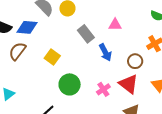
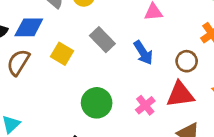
gray rectangle: (86, 34) -> (102, 40), moved
yellow square: (52, 57) -> (62, 54), moved
red triangle: (129, 84) -> (180, 94), turned -40

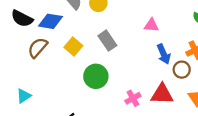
blue arrow: (143, 53) -> (164, 54), moved
brown circle: (187, 61) -> (182, 70), moved
green circle: (97, 103) -> (96, 76), moved

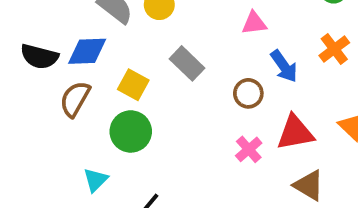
brown circle: (182, 70) -> (248, 93), moved
green circle: (96, 76) -> (131, 131), moved
cyan triangle: (24, 96) -> (95, 180), moved

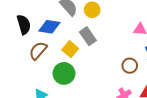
black semicircle: (39, 57) -> (24, 25), turned -132
gray rectangle: (187, 63) -> (88, 36), moved

